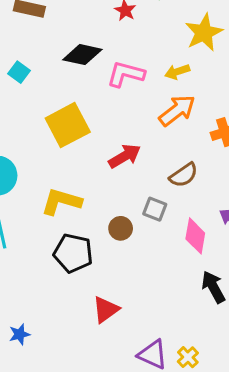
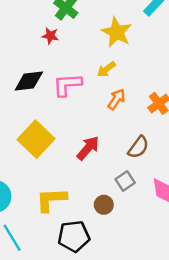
orange arrow: (177, 110) -> (116, 99), size x0.7
gray square: (155, 209) -> (125, 181), turned -36

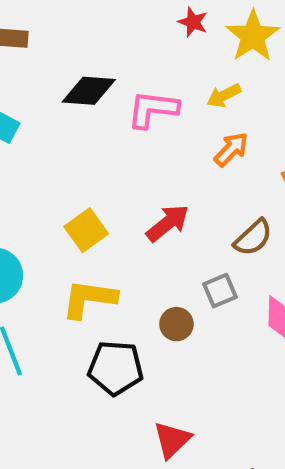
red star: (50, 36) -> (193, 22), moved
yellow square: (36, 139) -> (86, 230), moved, size x0.7

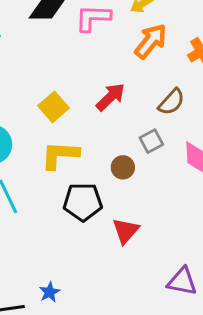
orange arrow: (231, 149) -> (151, 41), size x1.4
red triangle: (172, 440) -> (126, 231), moved

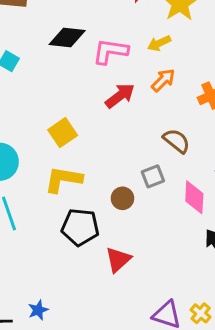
orange arrow: (151, 41) -> (163, 80), size x0.7
red arrow: (110, 97) -> (120, 96), moved
brown semicircle: (171, 102) -> (176, 141), turned -100

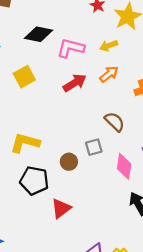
yellow square: (63, 133) -> (24, 77), moved

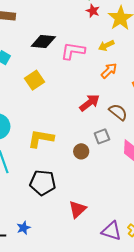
red arrow: (75, 83) -> (90, 103), moved
black pentagon: (34, 181) -> (43, 183), moved
red triangle: (61, 208) -> (77, 209), moved

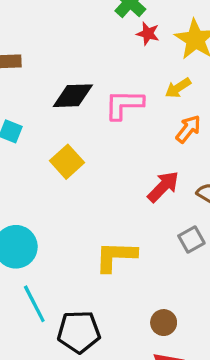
yellow L-shape: (41, 138) -> (116, 256), moved
brown circle: (81, 151) -> (164, 323), moved
black pentagon: (43, 183) -> (79, 332), moved

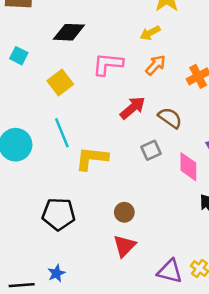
pink L-shape: (124, 105) -> (108, 64), moved
cyan line: (34, 304) -> (62, 133), moved

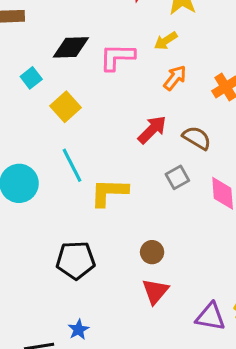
cyan square: (19, 56) -> (31, 78), moved, turned 30
pink L-shape: (108, 64) -> (117, 57), moved

